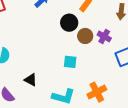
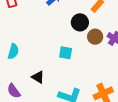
cyan square: (70, 62) -> (66, 53), moved

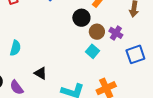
cyan square: (66, 53) -> (93, 51), moved, turned 32

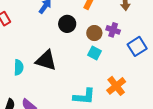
black circle: (81, 18) -> (67, 24), moved
black triangle: (41, 73) -> (46, 60), moved, size x1.6

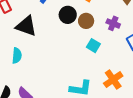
brown circle: (94, 33) -> (86, 21), moved
black triangle: (46, 60) -> (26, 26), moved

